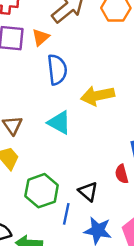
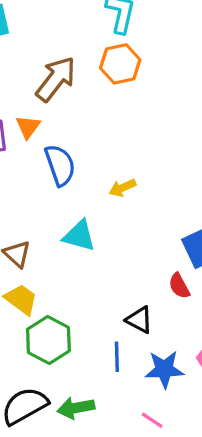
yellow arrow: (97, 96) -> (122, 188), size x0.6
green hexagon: (42, 191) -> (48, 340), moved

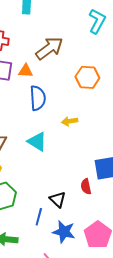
orange hexagon: (120, 64) -> (87, 77), moved
orange triangle: (28, 127) -> (26, 71), turned 42

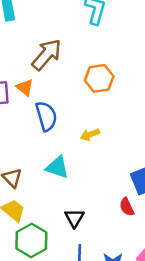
orange triangle: (26, 71) -> (25, 87), turned 49
black triangle: (58, 199) -> (74, 218), moved, turned 30

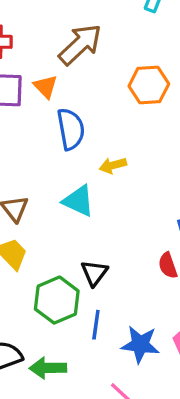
yellow arrow: (90, 135) -> (113, 165), moved
green hexagon: (31, 240) -> (57, 300), moved

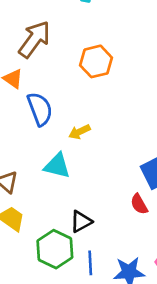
black triangle: (94, 273) -> (81, 222), turned 35

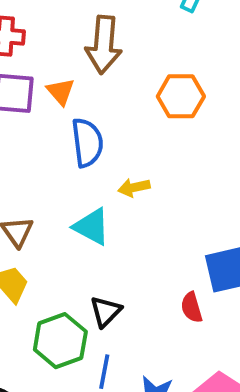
brown arrow: (34, 39) -> (104, 45), turned 135
black triangle: (81, 222) -> (106, 312), turned -30

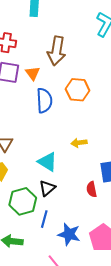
orange hexagon: (181, 96) -> (78, 90), moved
yellow arrow: (134, 188) -> (79, 143), moved
cyan triangle: (92, 227) -> (47, 162), moved

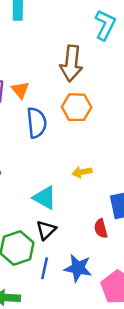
brown arrow: (57, 51) -> (71, 63), moved
blue star: (69, 234) -> (78, 268), moved

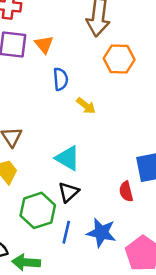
orange hexagon: (77, 107) -> (119, 59), moved
blue semicircle: (37, 123) -> (61, 79), size x0.7
yellow arrow: (82, 172) -> (86, 106), moved, turned -132

